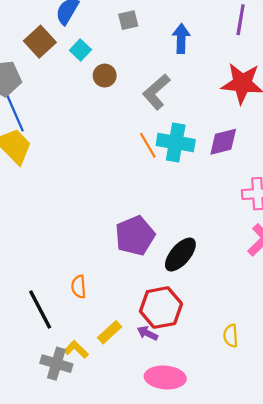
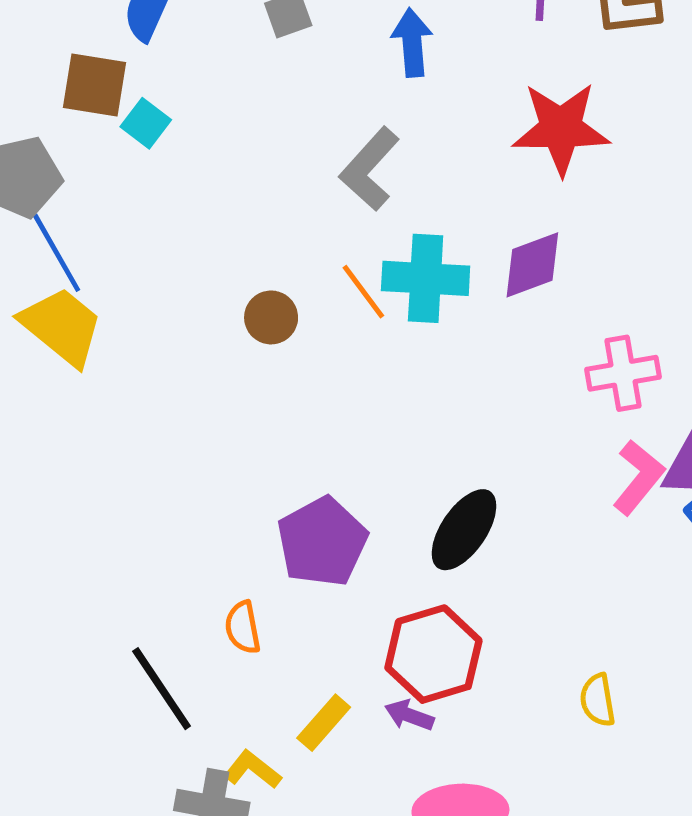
brown square: (40, 42) -> (95, 85), turned -32
cyan square: (80, 50) -> (146, 123), moved
brown circle: (105, 76) -> (271, 317), moved
purple pentagon: (135, 236) -> (322, 542), moved

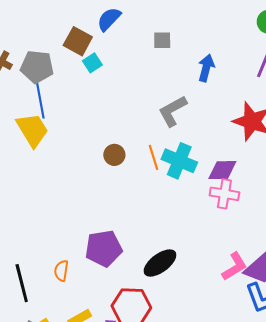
pink cross: (623, 373) -> (224, 194), moved

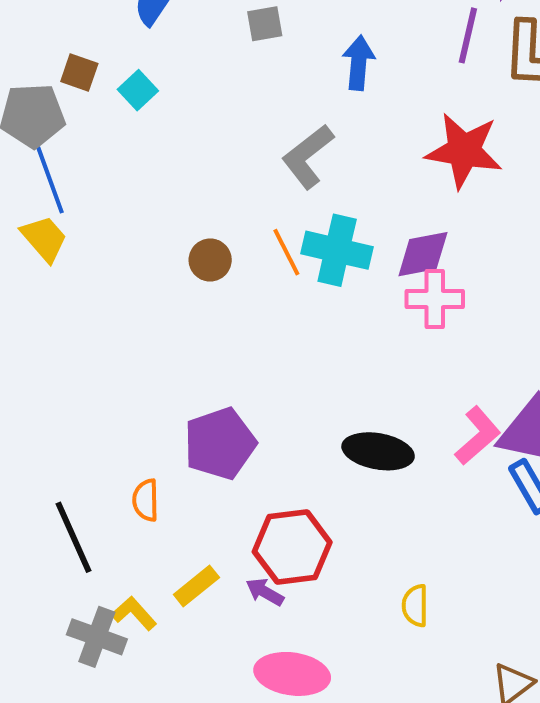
brown square: (78, 41) -> (79, 73), moved, size x0.7
yellow trapezoid: (32, 130) -> (44, 239), size x0.7
black ellipse: (160, 263) -> (378, 451), moved, turned 56

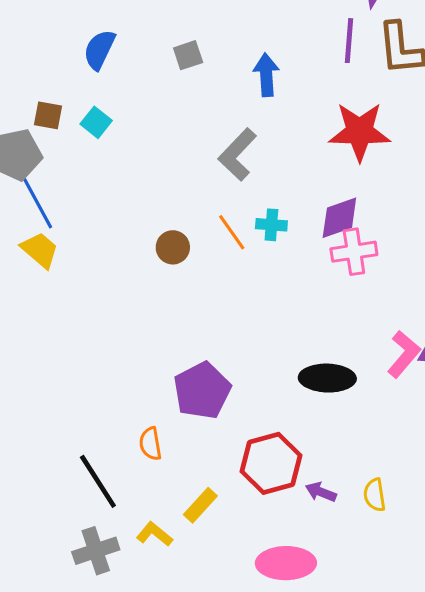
cyan cross: (337, 250) -> (271, 225), size x0.6
purple arrow: (265, 592) -> (321, 492), moved
gray cross: (97, 637) -> (96, 551), moved, turned -30

